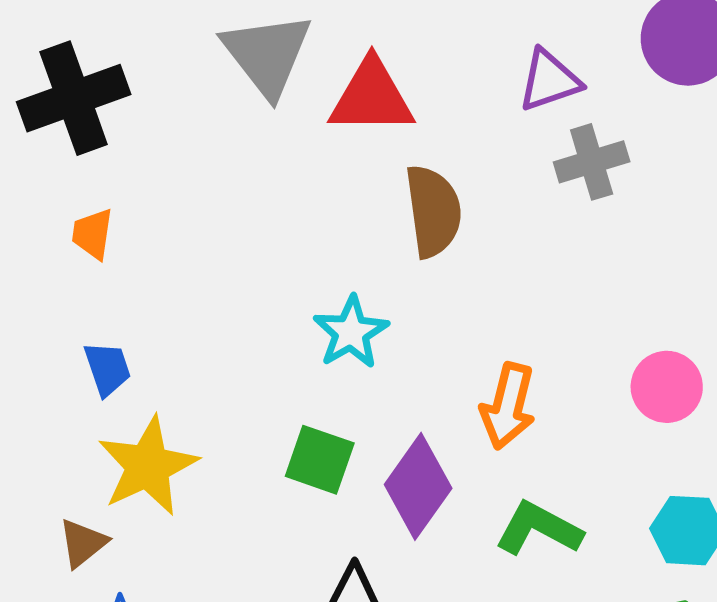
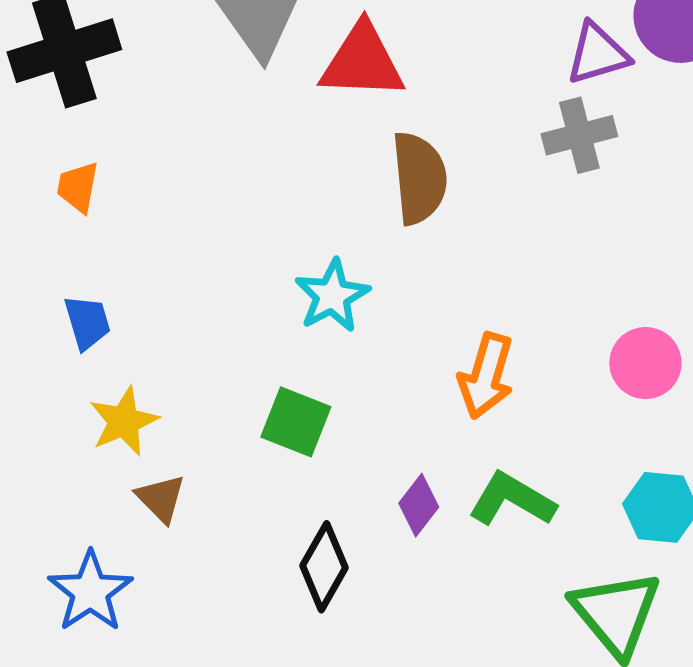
purple triangle: (549, 80) -> (598, 54), moved
yellow star: (148, 466) -> (124, 421), size x0.7
purple diamond: (418, 486) -> (419, 505), moved, size x0.6
brown triangle: (83, 543) -> (161, 498), moved, turned -38

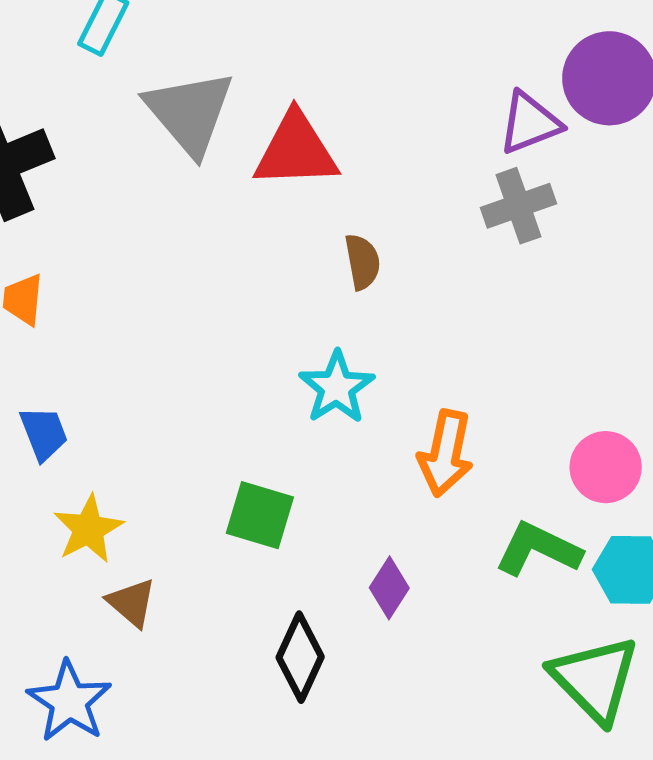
brown semicircle: (419, 178) -> (362, 262), size x0.6
cyan star: (332, 296) -> (337, 387), moved
pink circle: (645, 363) -> (606, 467), moved
green L-shape: (512, 500) -> (538, 549), moved

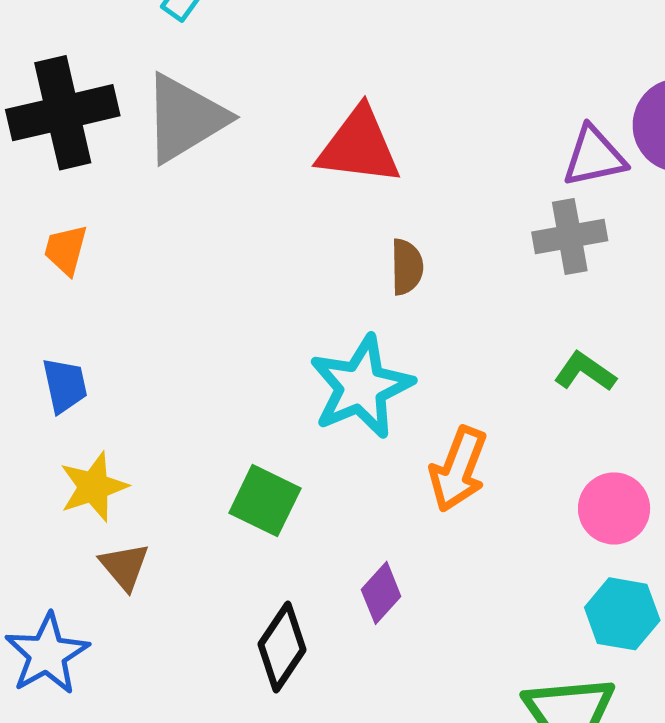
gray triangle: (190, 112) -> (185, 118), moved, turned 30
cyan star: (337, 387) -> (361, 387), size x1.4
green L-shape: (538, 549) -> (585, 372), moved, size x0.7

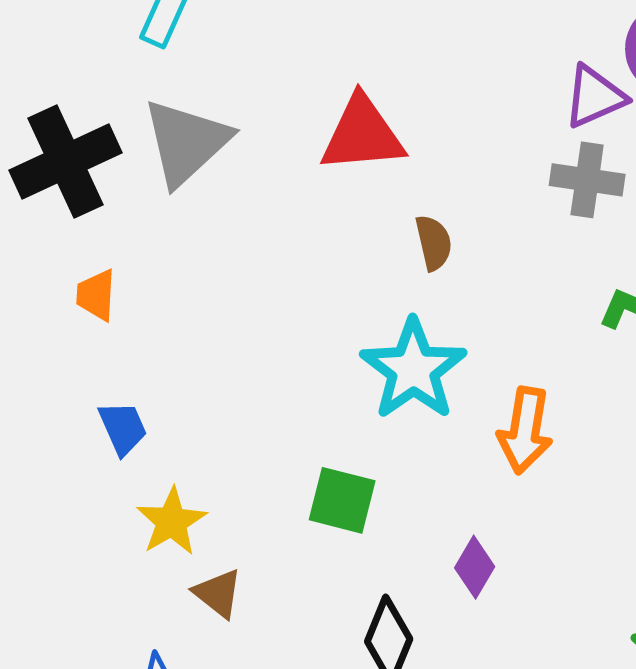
gray cross: (570, 236) -> (587, 180), turned 30

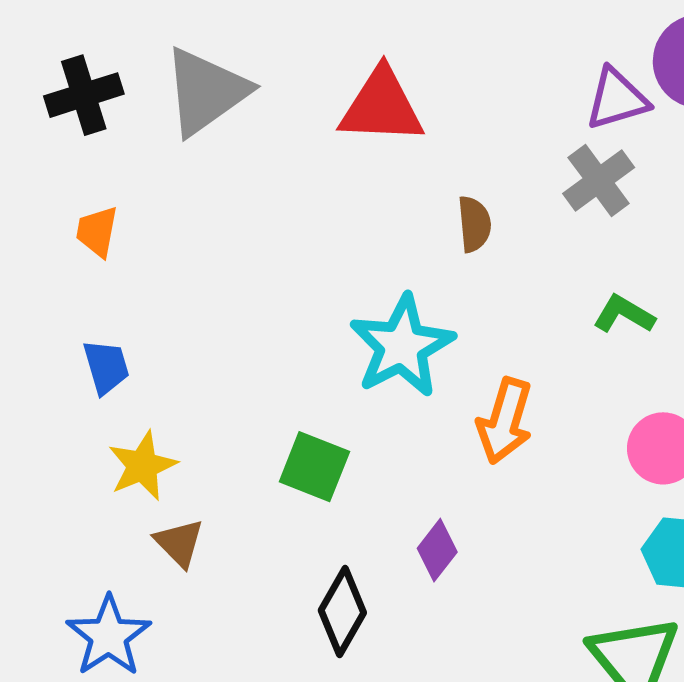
black cross: (66, 161) -> (84, 95), size x0.7
gray cross: (587, 180) -> (599, 181), turned 38
brown semicircle: (434, 243) -> (474, 224), moved

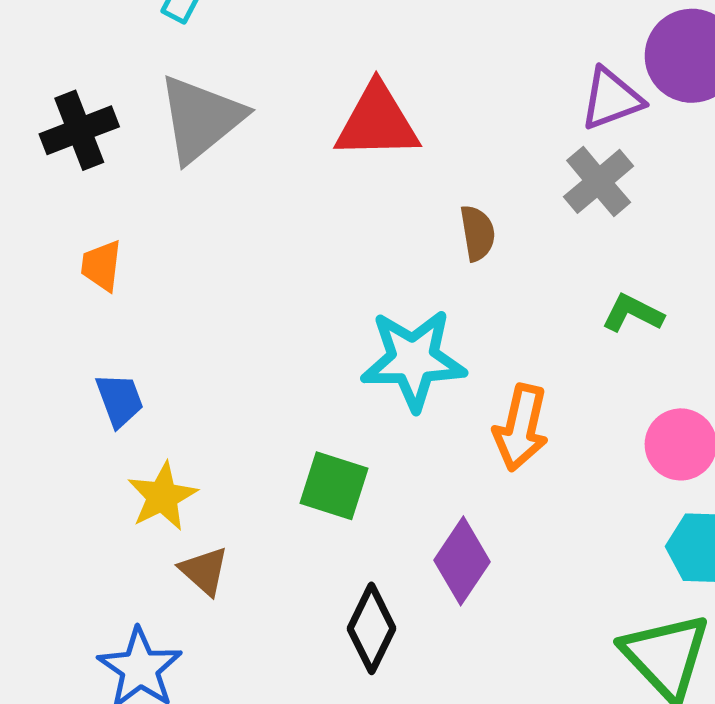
cyan star: (402, 346) -> (413, 360), turned 30
purple diamond: (437, 550) -> (462, 561), size x1.4

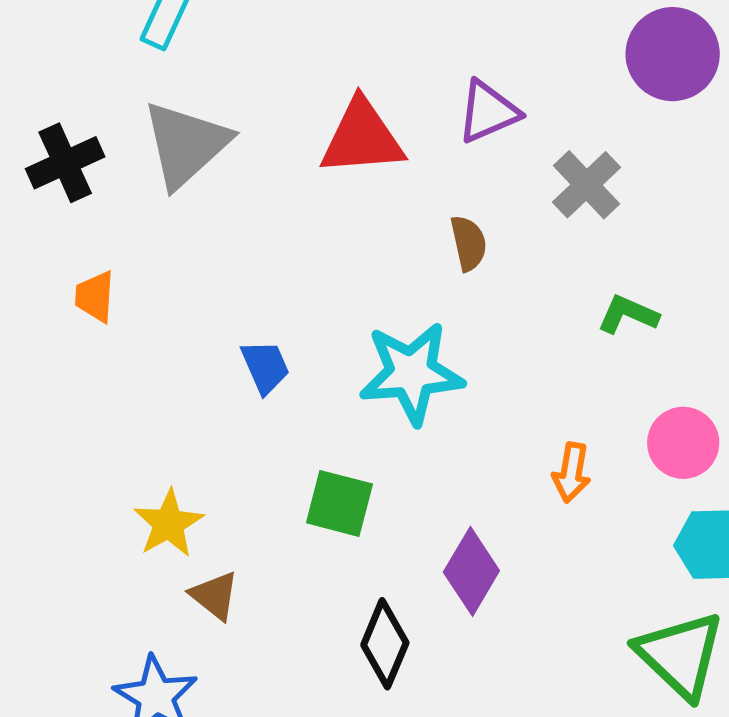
purple triangle: (611, 99) -> (488, 112), moved
blue trapezoid: (120, 400) -> (265, 367), moved
orange arrow: (521, 428) -> (572, 472), moved, size x0.7

